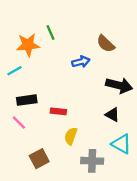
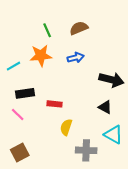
brown semicircle: (106, 44) -> (79, 28), moved, turned 114
orange star: (28, 45) -> (41, 55), moved
brown square: (39, 159) -> (20, 152), moved

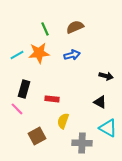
cyan line: (13, 66) -> (17, 55), moved
black arrow: (111, 80) -> (106, 76), size x0.6
black rectangle: (25, 93) -> (24, 89), turned -66
brown square: (20, 152) -> (37, 136), moved

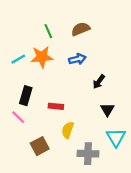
black arrow: (106, 76) -> (99, 82), moved, turned 112
black triangle: (100, 102) -> (107, 110), turned 32
cyan triangle: (108, 128) -> (116, 138), turned 30

